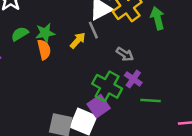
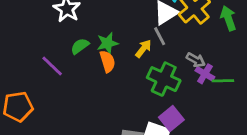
purple cross: (133, 79) -> (205, 74), moved
green cross: (107, 86) -> (164, 79), moved
green line: (150, 101) -> (223, 81), moved

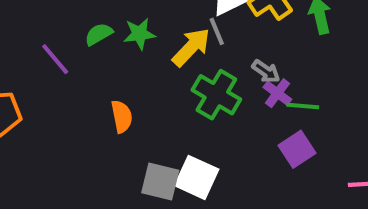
yellow arrow: (143, 49) -> (191, 47), size x1.5
orange semicircle: (108, 61) -> (122, 116), moved
purple square: (171, 119) -> (297, 149), moved

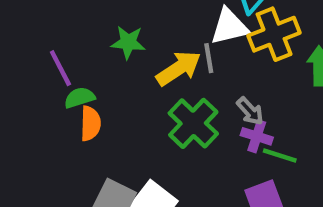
green semicircle: (99, 34) -> (80, 98), moved
purple line: (55, 59) -> (60, 68), moved
purple cross: (277, 93) -> (257, 136), turned -32

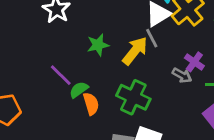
gray arrow: (250, 111) -> (182, 75), moved
green cross: (193, 123) -> (133, 97), moved
purple cross: (257, 136) -> (194, 62), moved, turned 36

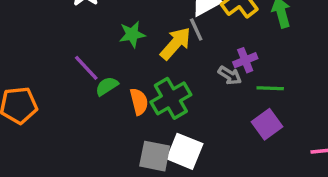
purple cross: (194, 62) -> (245, 60), turned 30
green cross: (133, 97) -> (171, 98), turned 32
orange semicircle: (91, 104) -> (139, 102), moved

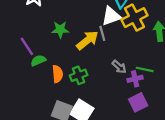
purple cross: (245, 60) -> (135, 79), moved
green line: (270, 88) -> (145, 69), moved
green cross: (171, 98) -> (79, 75), size x0.7

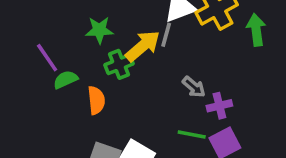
gray line: (102, 33) -> (166, 35), turned 32
green line: (145, 69) -> (192, 134), moved
green cross: (79, 75) -> (119, 64), moved

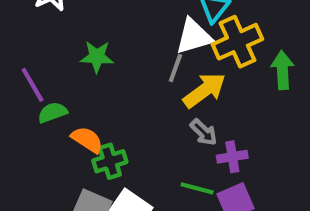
yellow arrow: (143, 46) -> (204, 90), moved
green cross: (119, 64) -> (110, 161), moved
orange semicircle: (96, 100) -> (87, 140), turned -56

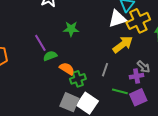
gray line: (175, 68) -> (105, 70), moved
gray arrow: (204, 132) -> (144, 67), moved

